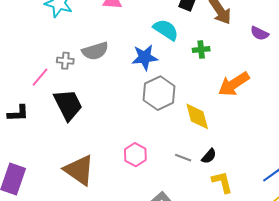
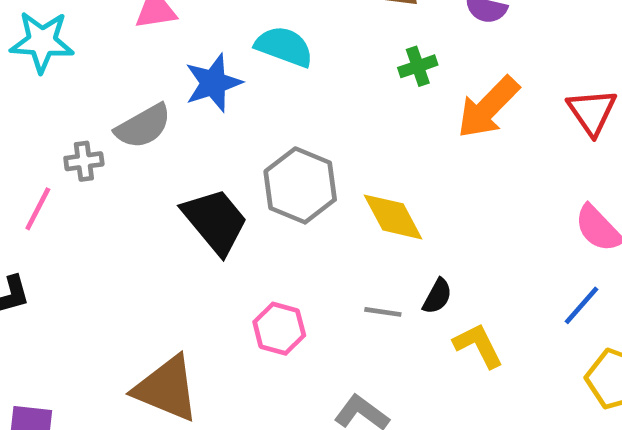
green cross: (201, 50) -> (418, 66), moved
blue star: (145, 57) -> (213, 83), moved
orange arrow: (234, 84) -> (488, 107), moved
black trapezoid: (68, 105) -> (215, 221), moved

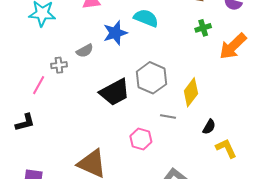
gray semicircle: (143, 126) -> (85, 51), size x0.7
yellow diamond: (393, 217) -> (191, 92), turned 64
black trapezoid: (215, 221) -> (115, 92), turned 100
gray line: (383, 312) -> (168, 116), moved

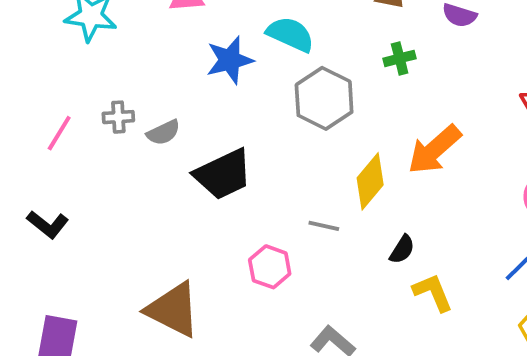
orange arrow: (233, 46) -> (434, 150), moved
gray semicircle: (85, 51) -> (163, 132), moved
gray hexagon: (151, 78) -> (324, 98), moved
pink line: (39, 85) -> (59, 133), moved
black L-shape: (25, 122) -> (48, 224), turned 50

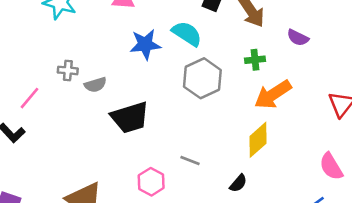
pink line: (59, 133) -> (29, 98), moved
orange arrow: (434, 150) -> (273, 95), moved
yellow diamond: (370, 181) -> (258, 140), moved

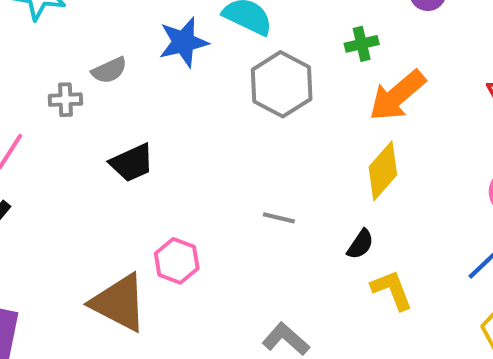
gray semicircle: (95, 85) -> (109, 70), moved
black trapezoid: (130, 117) -> (132, 163), moved, size x0.7
pink hexagon: (151, 182) -> (177, 261), moved

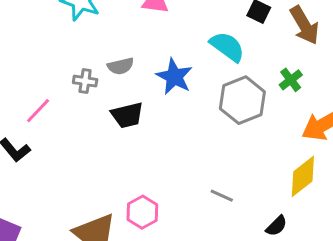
blue star: (183, 42) -> (174, 77), moved, turned 30
green cross: (362, 44) -> (291, 80), moved, turned -35
black trapezoid: (132, 163) -> (127, 115), moved

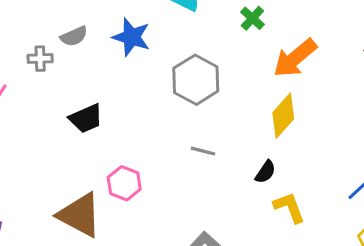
gray hexagon: (242, 100) -> (196, 80), moved
black trapezoid: (127, 115) -> (86, 118), moved

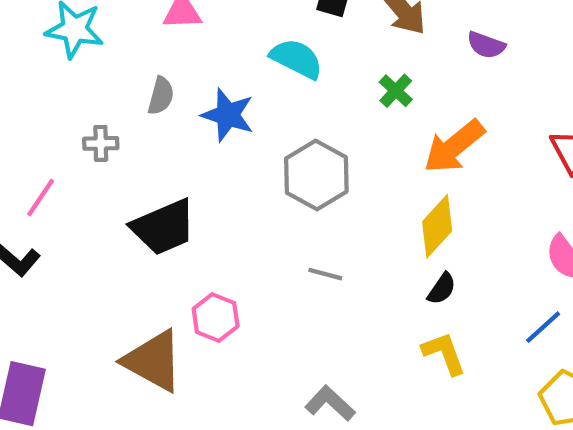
gray semicircle: (74, 36) -> (161, 96), moved, turned -52
black trapezoid: (86, 118) -> (164, 227), size x1.4
black semicircle: (265, 172) -> (442, 289), moved

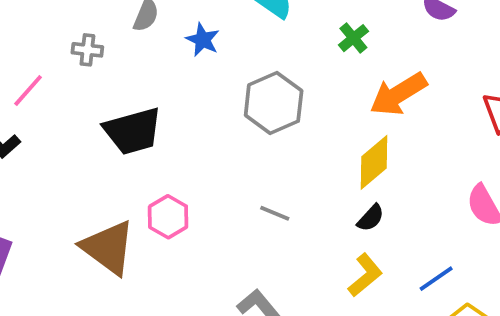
blue star: (228, 115) -> (203, 40), size x0.7
gray line: (325, 274) -> (275, 213), moved
blue line: (543, 327) -> (436, 279), moved
yellow L-shape: (444, 353) -> (365, 275), turned 63

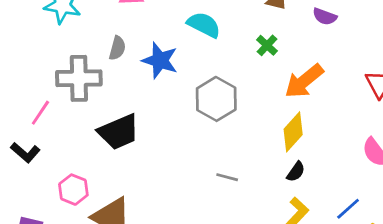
blue star: (203, 40) -> (160, 60), size x1.5
gray cross: (87, 50) -> (79, 78), size x2.0
pink hexagon: (168, 217) -> (73, 190), moved

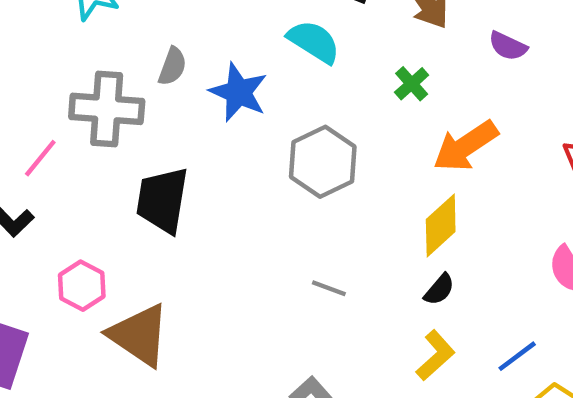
black trapezoid: (119, 132) -> (162, 200), turned 117

